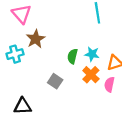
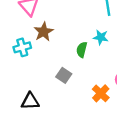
cyan star: (92, 54) -> (101, 37), moved
orange cross: (91, 75) -> (101, 93), moved

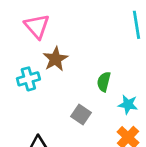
cyan star: (101, 37) -> (128, 104), moved

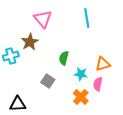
pink triangle: (37, 26) -> (43, 19), moved

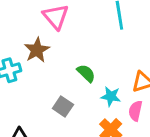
green semicircle: (64, 58) -> (86, 73), turned 120

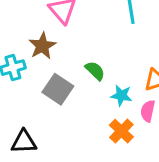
gray square: (63, 106) -> (58, 89), moved, size x1.4

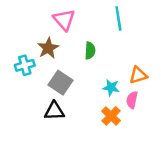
green semicircle: (95, 71) -> (90, 51), moved, turned 49
black triangle: (24, 142) -> (54, 111), moved

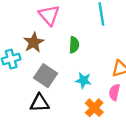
cyan star: (111, 88) -> (84, 80), moved

